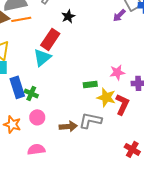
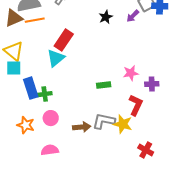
black star: (68, 16) -> (106, 17), moved
green cross: (31, 93) -> (45, 94), turned -32
yellow star: (106, 97) -> (123, 124), moved

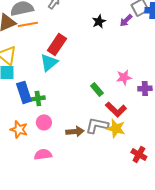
green rectangle: (104, 85) -> (97, 89), turned 56
red L-shape: (136, 105) -> (116, 109), moved, turned 110

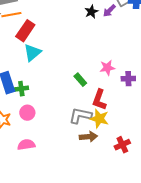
black star: (99, 21) -> (91, 12), moved
red rectangle: (57, 44) -> (25, 31), moved
red L-shape: (116, 109) -> (99, 100), turned 65
brown arrow: (75, 131) -> (88, 137), moved
red cross: (139, 154) -> (122, 145), turned 35

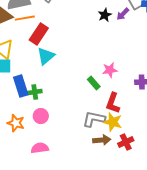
pink star: (107, 68) -> (110, 70), moved
red cross: (122, 145) -> (126, 142), moved

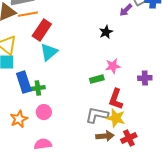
black star: (105, 15) -> (106, 32), moved
green rectangle: (94, 83) -> (97, 79), turned -64
orange star: (16, 123) -> (19, 119), turned 30

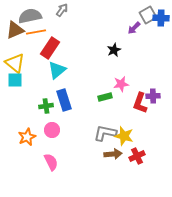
blue rectangle: (24, 82) -> (64, 100), moved
red L-shape: (116, 99) -> (140, 103), moved
pink semicircle: (43, 144) -> (51, 162), turned 72

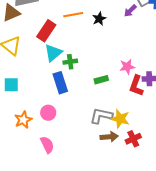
orange line: (36, 32) -> (73, 15), moved
black star: (114, 50) -> (99, 19), moved
cyan square: (15, 80) -> (11, 85), moved
pink star: (121, 84) -> (127, 67), moved
green cross: (46, 106) -> (70, 62), moved

